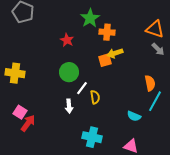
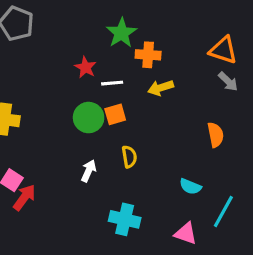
orange square: (105, 60) -> (115, 114), moved
white line: (82, 88) -> (112, 83), moved, turned 48
cyan line: (155, 101) -> (223, 212), moved
white arrow: (69, 106) -> (89, 171), turned -152

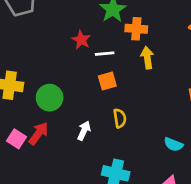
yellow arrow: (161, 88) -> (147, 58), turned 100
green circle: (89, 118) -> (50, 98), moved
red arrow: (24, 197) -> (39, 133), moved

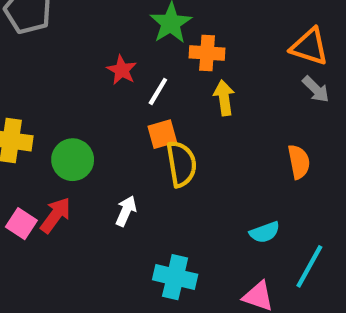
white line: (105, 54) -> (158, 91), turned -54
yellow semicircle: (120, 118) -> (181, 164), moved, size x1.5
cyan semicircle: (173, 144) -> (265, 232), turned -42

